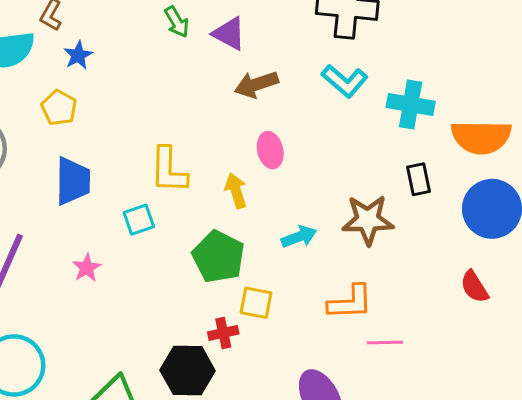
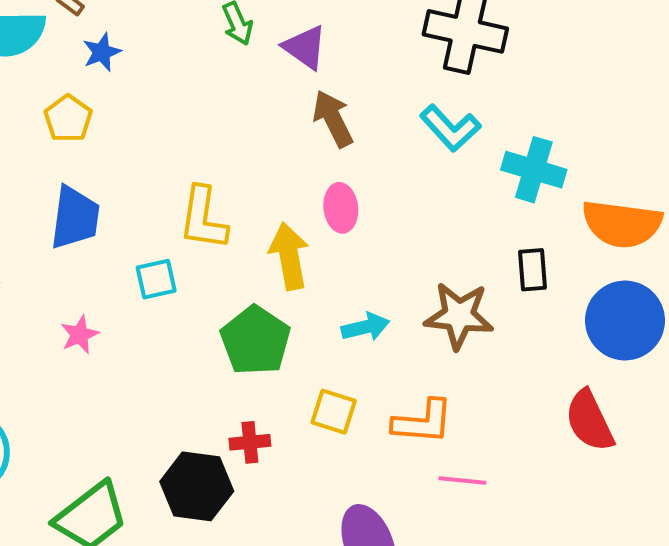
brown arrow: (256, 84) -> (333, 119), turned 75
yellow arrow: (236, 191) -> (289, 256), size x1.4
red semicircle: (474, 287) -> (589, 421), size x1.4
yellow square: (256, 303) -> (334, 412), moved

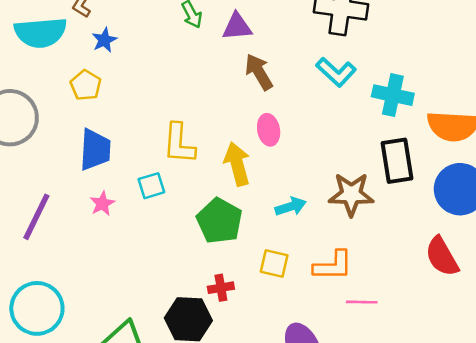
purple triangle: (305, 47) -> (237, 27), turned -36
black rectangle: (532, 270) -> (397, 161), size x1.6
pink star: (80, 335) -> (102, 204), moved

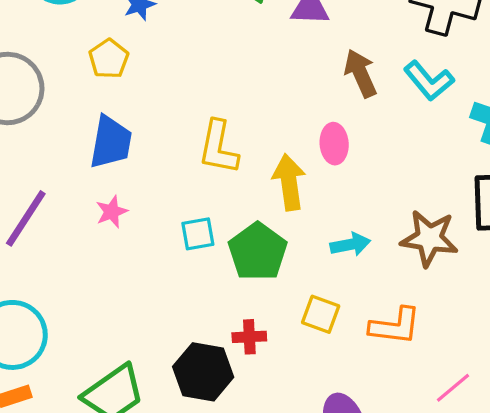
brown arrow: (259, 72) -> (361, 73), moved
cyan square: (151, 186) -> (198, 234), moved
pink line: (362, 302) -> (453, 388), moved, turned -48

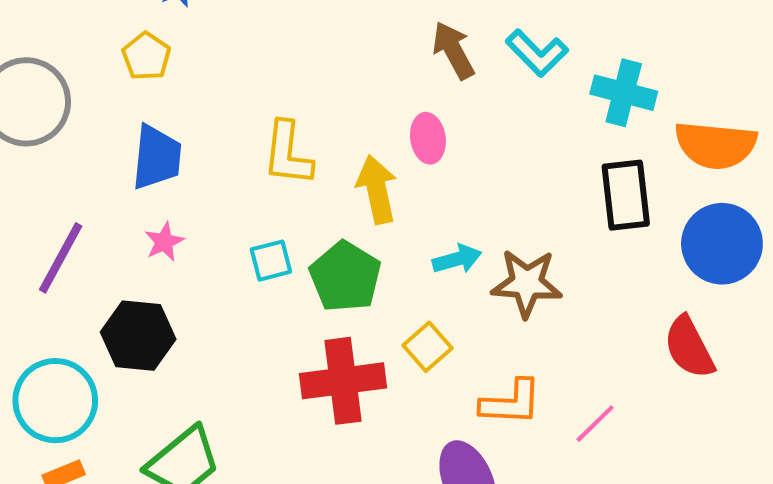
brown star: (429, 238) -> (527, 283), moved
yellow square: (321, 314) -> (428, 347), turned 33
orange L-shape: (395, 326) -> (511, 402), moved
red cross: (249, 337) -> (343, 381), size x2.0
black hexagon: (203, 372) -> (138, 336), moved

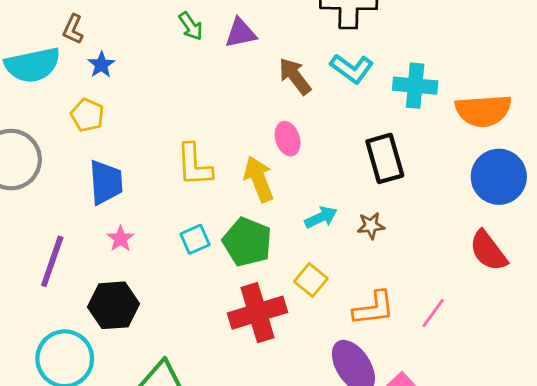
black rectangle: (626, 195) -> (385, 158), moved
brown star: (527, 283) -> (371, 226), size x0.6

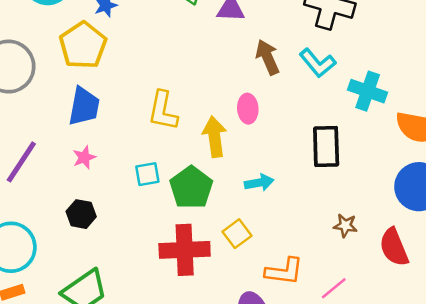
yellow pentagon: (87, 115) -> (83, 45), size x1.6
brown star: (371, 226) -> (345, 225), moved
black hexagon: (114, 305) -> (81, 214), moved, size x0.7

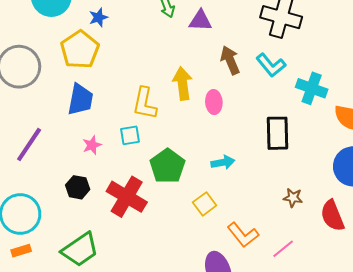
yellow arrow: (215, 137) -> (183, 83), moved
pink star: (84, 157) -> (92, 145), moved
cyan square: (147, 174) -> (130, 135), moved
red cross: (185, 250) -> (127, 197), moved, turned 33
orange L-shape: (284, 271) -> (243, 235), turned 44

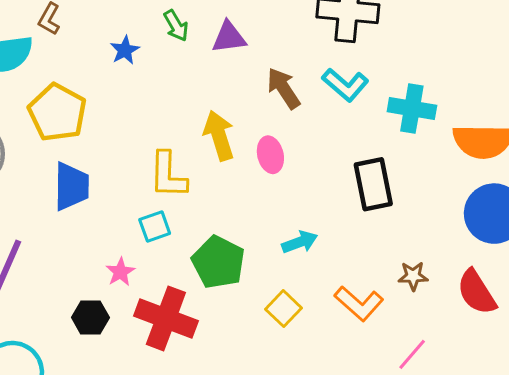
blue star: (98, 17) -> (125, 50), moved
pink star: (92, 145) -> (120, 272), moved
orange L-shape: (243, 235) -> (359, 304), moved

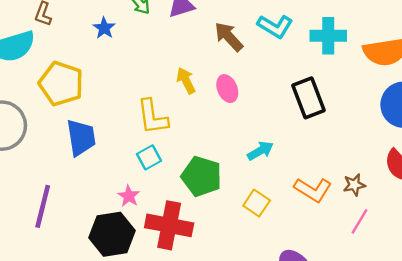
yellow arrow: (219, 135) -> (186, 81), size x0.7
brown star: (413, 276) -> (354, 185), moved
black hexagon: (90, 317) -> (112, 234), size x1.6

